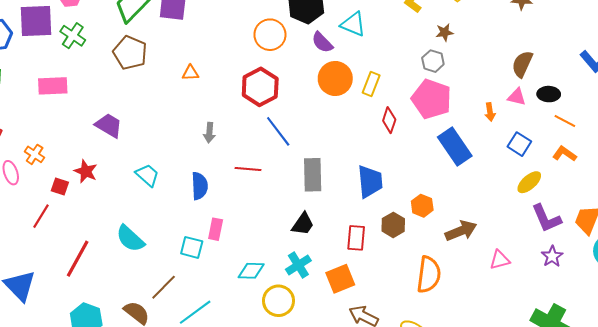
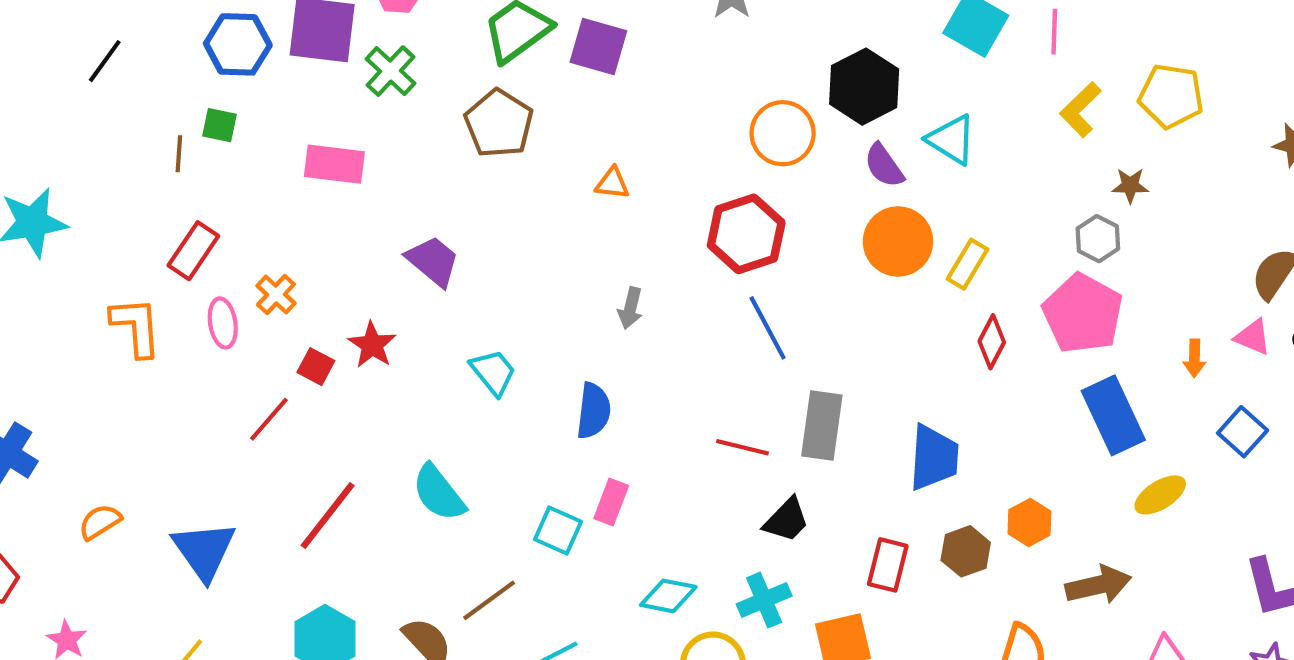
red line: (248, 169) -> (742, 447), moved
yellow ellipse: (529, 182) -> (1160, 495), moved

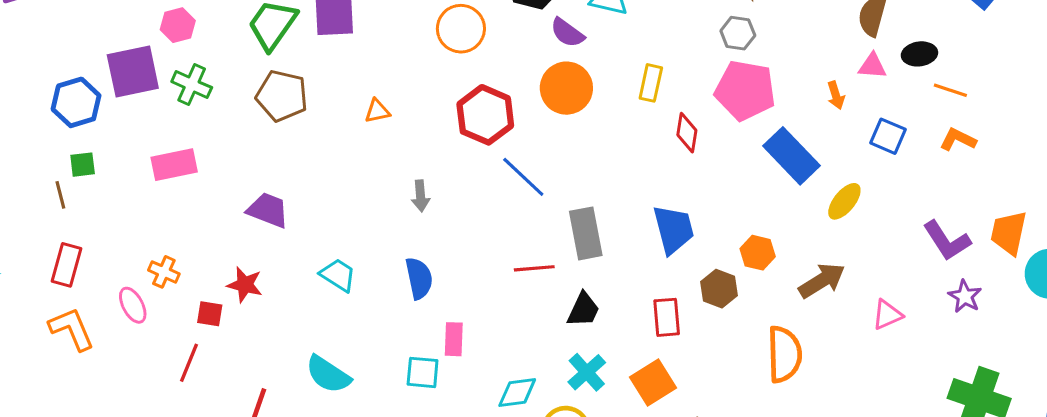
orange circle: (783, 133) -> (461, 29), moved
orange circle: (898, 241) -> (566, 88), moved
red rectangle: (193, 251) -> (66, 265), moved

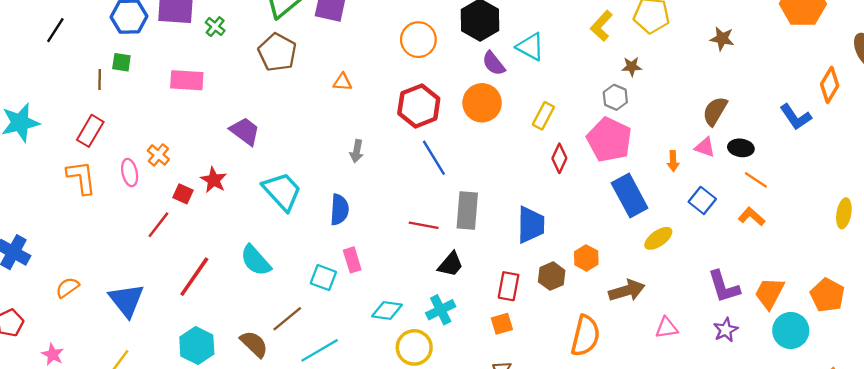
green cross: (192, 85) -> (215, 27), size x0.7
cyan trapezoid: (338, 275) -> (282, 191), size x1.5
pink rectangle: (454, 339) -> (352, 260), turned -35
orange square: (653, 383) -> (502, 324), moved, size x0.7

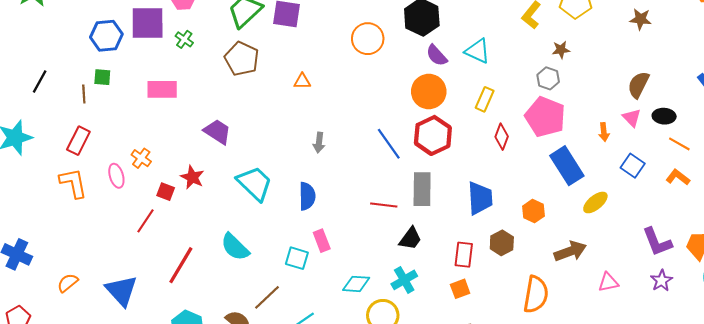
black line: (55, 30) -> (40, 81), moved
cyan triangle: (530, 47) -> (478, 51), moved
red hexagon: (419, 106) -> (433, 135), moved
pink triangle: (705, 147) -> (632, 118), turned 30
orange hexagon: (586, 258) -> (534, 211), moved

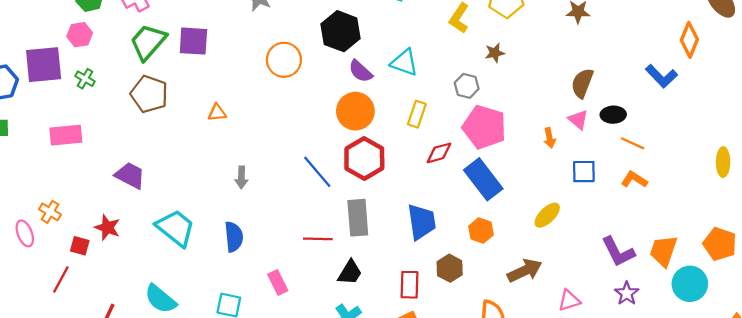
gray hexagon: (548, 78) -> (467, 86), moved
red diamond: (502, 137) -> (439, 153), turned 60
blue rectangle: (567, 166) -> (483, 179), moved
blue square: (633, 166) -> (584, 172), turned -30
pink rectangle: (322, 241) -> (278, 283), moved

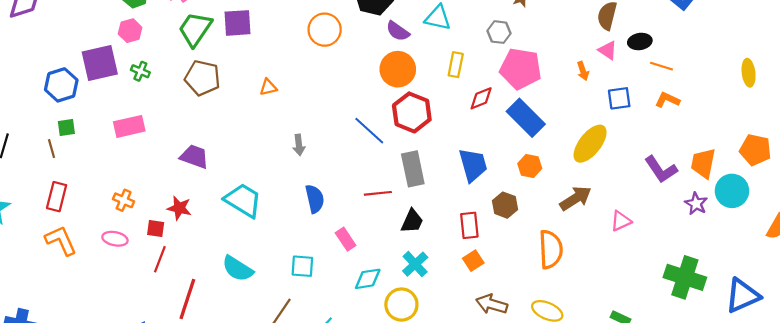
yellow ellipse: (547, 215) -> (590, 144), size x1.5
pink ellipse: (25, 233) -> (115, 239), moved, turned -50
blue semicircle: (234, 237) -> (315, 199), moved
red line: (61, 280) -> (160, 259), moved
purple star: (627, 293) -> (696, 204), moved

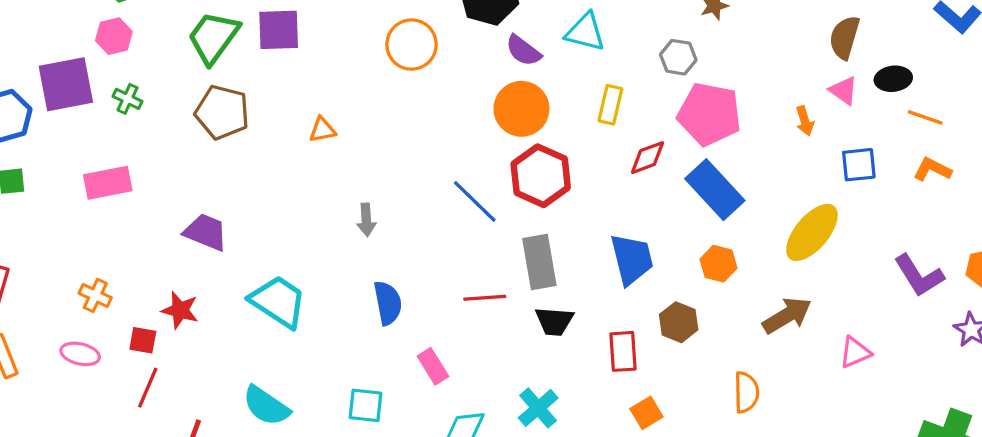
black trapezoid: (412, 221) -> (554, 321), moved, turned 68
orange semicircle: (551, 249) -> (746, 392), size x0.7
orange square: (473, 261) -> (646, 413), moved

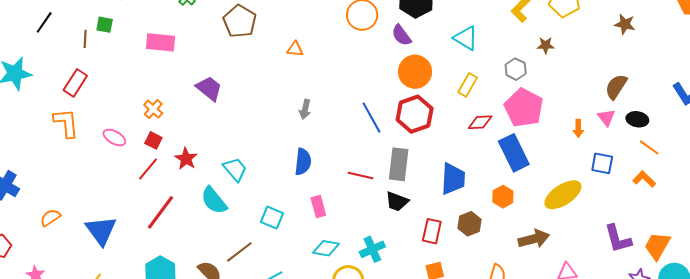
purple semicircle: (523, 51) -> (401, 35), moved
orange cross: (95, 295) -> (153, 109), moved
cyan trapezoid: (278, 302) -> (235, 169), moved, size x0.7
red star: (180, 310) -> (186, 159), moved

